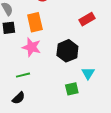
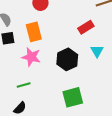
cyan triangle: (88, 73) -> (97, 51), moved
green square: (72, 89) -> (73, 97), size x1.5

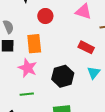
red rectangle: (86, 27) -> (86, 47), turned 49
green line: (24, 85) -> (27, 94), moved

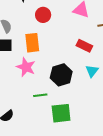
green line: (27, 94) -> (40, 95), moved

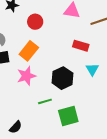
orange rectangle: (32, 43) -> (29, 51), turned 54
pink star: (26, 67) -> (26, 76), turned -30

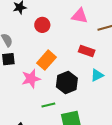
orange rectangle: (29, 51) -> (46, 60), moved
cyan triangle: (92, 69) -> (97, 75), turned 32

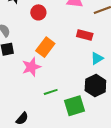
black hexagon: (67, 83) -> (95, 85), moved

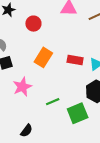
red rectangle: (85, 35) -> (75, 60), moved
pink star: (31, 67) -> (22, 87), moved

